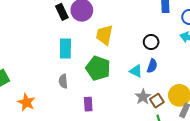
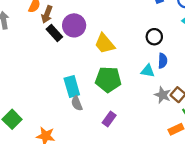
yellow trapezoid: (104, 35) -> (105, 44), turned -35
cyan rectangle: (65, 48) -> (72, 86), moved
purple rectangle: (88, 104) -> (109, 119), turned 56

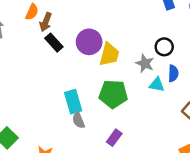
purple circle: (74, 25) -> (89, 42), moved
yellow trapezoid: (105, 44) -> (109, 54), turned -125
gray star: (163, 95) -> (145, 63), moved

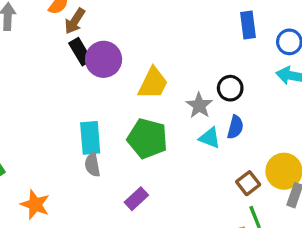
purple circle: (89, 42) -> (104, 59), moved

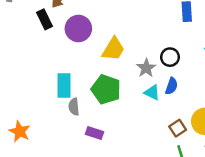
black rectangle: (80, 52) -> (44, 19), moved
gray semicircle: (92, 165) -> (74, 107), moved
purple rectangle: (136, 199) -> (94, 133), turned 56

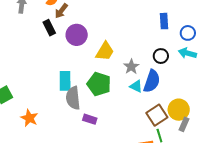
black circle: (170, 57) -> (161, 56), moved
blue semicircle: (171, 86) -> (152, 81), size x1.6
gray semicircle: (74, 107) -> (73, 98), size x1.6
brown square: (178, 128) -> (157, 115), size x1.5

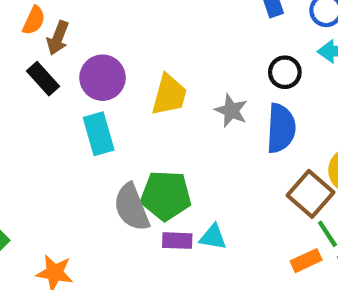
cyan rectangle: (65, 81) -> (99, 134), moved
green pentagon: (99, 84) -> (166, 195), moved
cyan triangle: (136, 86) -> (213, 237), moved

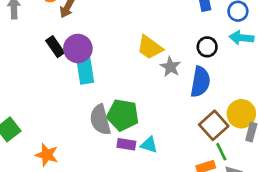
purple circle: (103, 78) -> (78, 48), moved
black rectangle: (43, 79) -> (55, 47), moved
yellow trapezoid: (169, 95) -> (150, 47), moved, turned 104

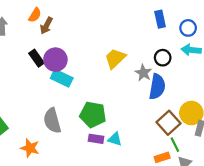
yellow trapezoid: (150, 47) -> (115, 58), turned 100
gray star: (170, 67) -> (143, 73), moved
cyan rectangle: (85, 71) -> (62, 78), turned -55
gray semicircle: (100, 120) -> (52, 121), moved

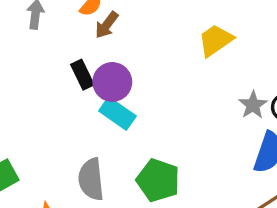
yellow trapezoid: (115, 58) -> (216, 40), moved
gray star: (143, 73) -> (253, 105), moved

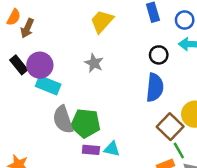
gray star: (253, 105) -> (94, 63), moved
gray semicircle: (91, 179) -> (63, 120), moved

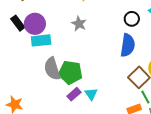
cyan rectangle: (48, 85) -> (41, 40), turned -30
cyan triangle: (112, 149) -> (91, 94), turned 40
purple rectangle: (91, 150) -> (74, 94), turned -48

